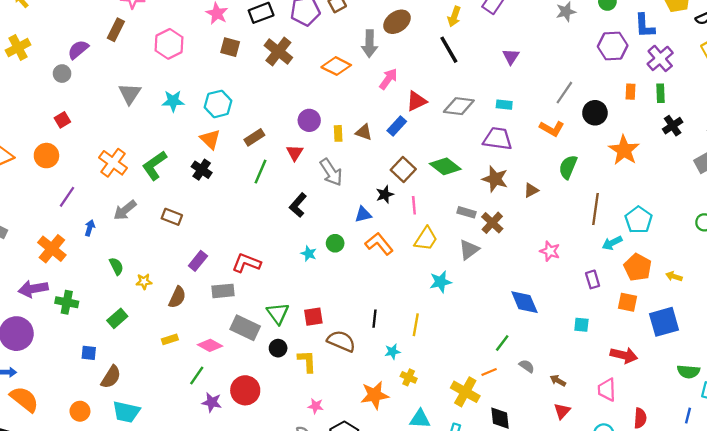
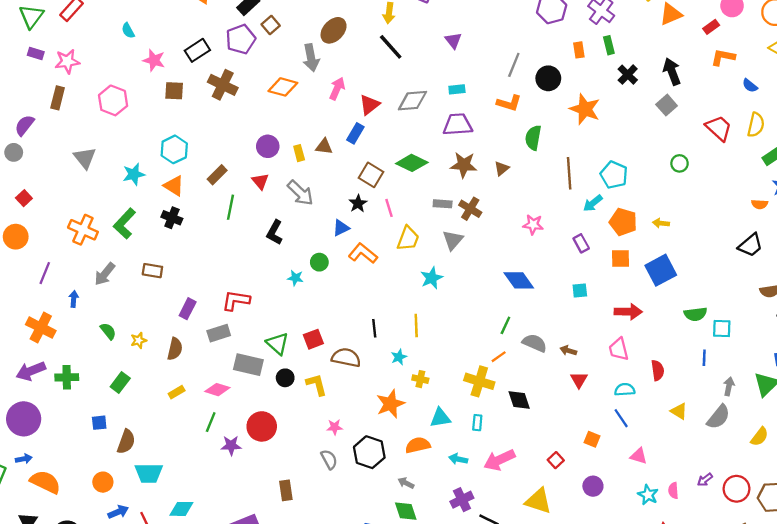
cyan star: (173, 101) -> (134, 174), moved
gray semicircle: (527, 366) -> (535, 343), size x1.5

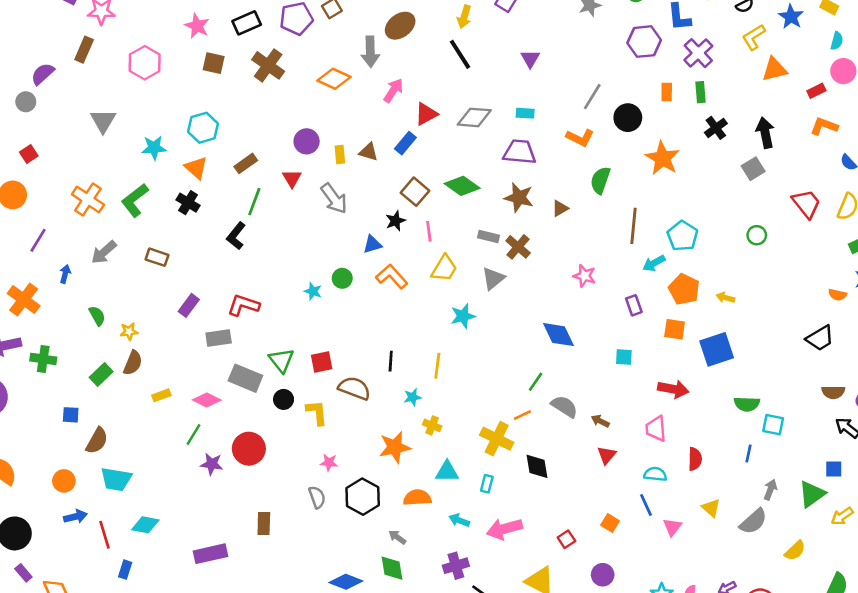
black L-shape: (275, 232) -> (236, 236), moved
brown semicircle: (175, 349) -> (133, 363), moved
pink triangle: (639, 456) -> (672, 527), moved, turned 42

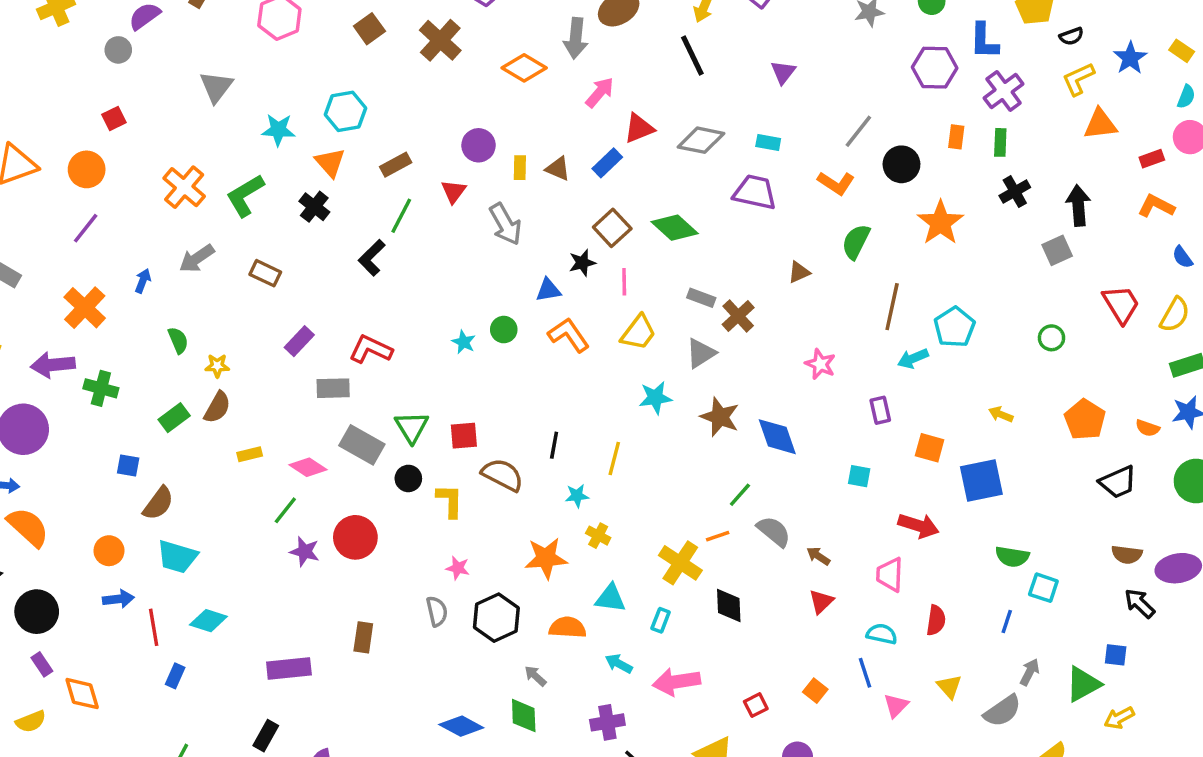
brown square: (214, 63) -> (369, 29), turned 35
brown star: (519, 197) -> (720, 417), moved
purple line: (38, 240) -> (86, 228), moved
orange pentagon: (684, 289) -> (1085, 420), moved

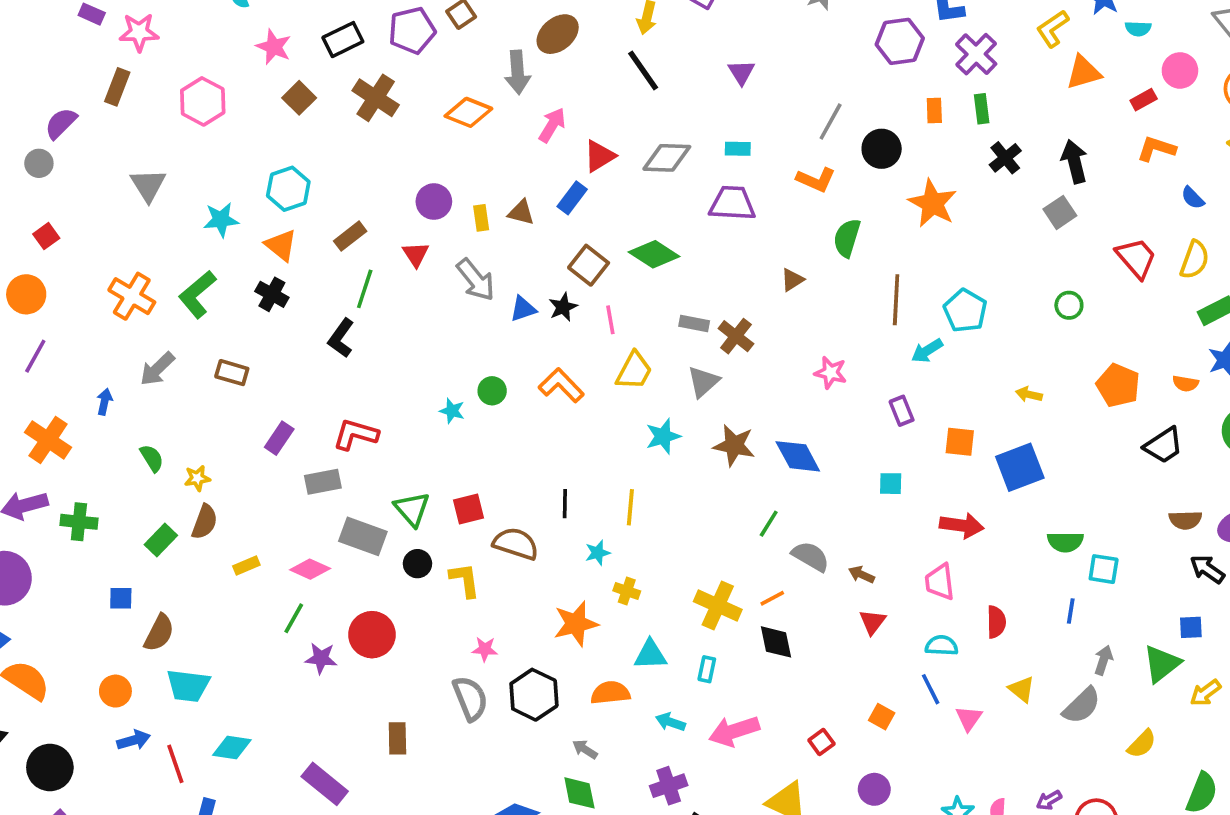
cyan semicircle: (1186, 97) -> (1138, 29), moved, turned 80
blue triangle: (548, 290) -> (523, 309), moved
orange line: (718, 536) -> (772, 598), moved
gray semicircle: (437, 611) -> (470, 698), size x1.4
purple rectangle: (289, 668) -> (325, 784), turned 54

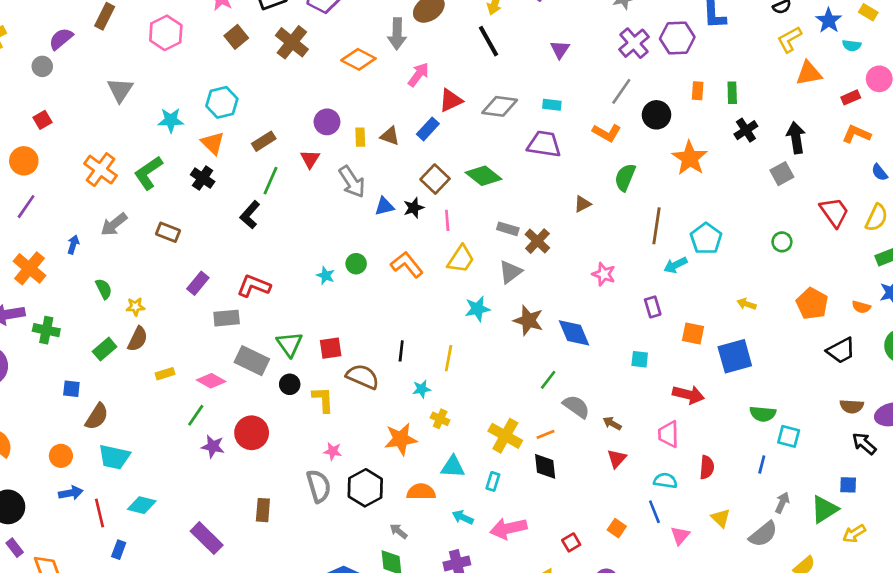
purple cross: (976, 54) -> (634, 43), moved

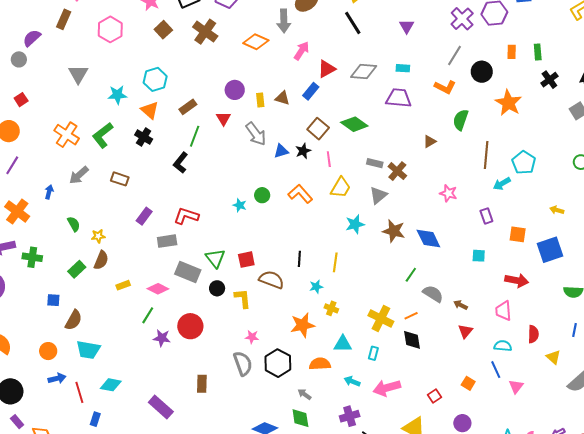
yellow triangle: (721, 518) -> (553, 357), moved

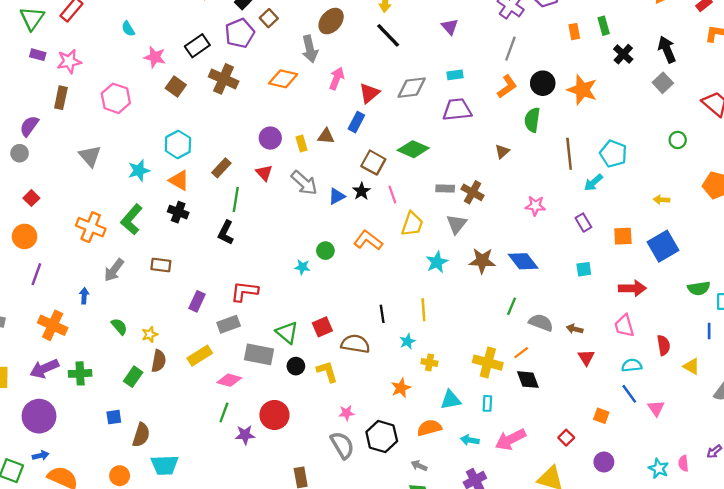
black circle: (482, 72) -> (543, 83), moved
orange L-shape: (445, 87) -> (507, 87), turned -50
yellow rectangle: (123, 285) -> (200, 356), moved, size x1.5
orange star: (303, 325) -> (401, 388), size x0.7

